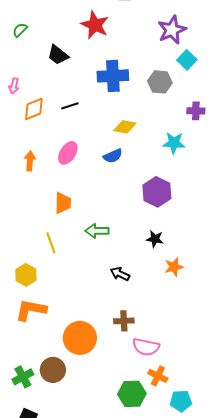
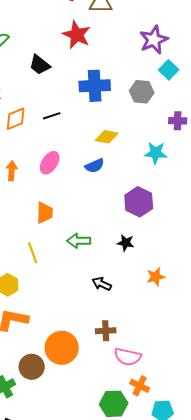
black star: (155, 239) -> (126, 243), moved
brown circle: (53, 370) -> (32, 367), moved

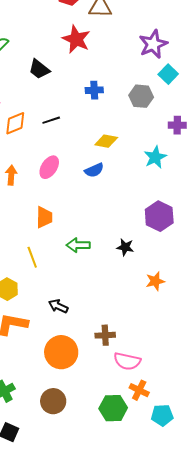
blue cross: (95, 86) -> (94, 90), size x0.6
cyan star: (156, 153) -> (155, 157), turned -30
purple hexagon: (139, 202) -> (159, 216), moved
black arrow: (102, 284) -> (58, 306), moved
brown circle: (32, 367) -> (53, 401), moved

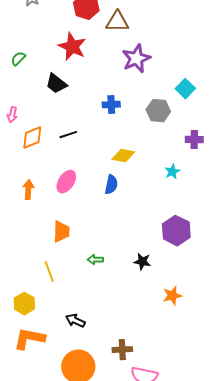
red star: (76, 39) -> (72, 47), moved
purple star: (153, 44) -> (136, 59), moved
cyan star: (155, 157) -> (172, 172), size x0.7
blue semicircle: (94, 170) -> (111, 185), turned -54
green arrow: (78, 245) -> (95, 260), size x0.7

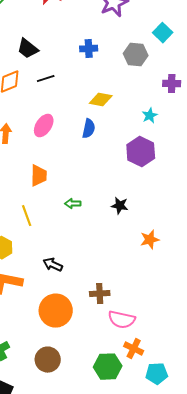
black trapezoid: (56, 84) -> (28, 49), moved
purple hexagon: (176, 231) -> (141, 152), moved

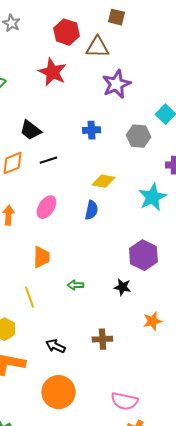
cyan star: (150, 116) -> (152, 197), size x1.8
purple hexagon: (141, 152) -> (143, 255), moved
brown cross: (100, 294) -> (102, 339), moved

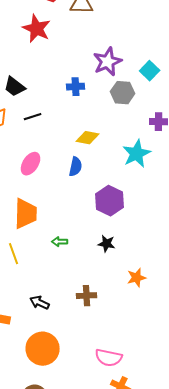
purple star: (116, 84) -> (108, 62), moved
purple hexagon: (143, 255) -> (110, 201), moved
orange trapezoid: (41, 257) -> (26, 214), size x1.4

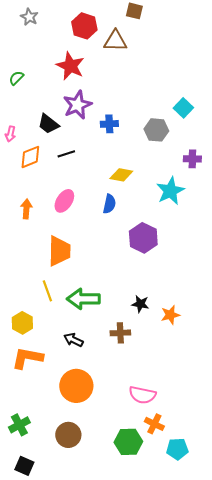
purple star: (108, 62) -> (77, 105), moved
green arrow: (60, 242) -> (83, 299), moved, size x2.0
black star: (107, 244) -> (140, 304), moved

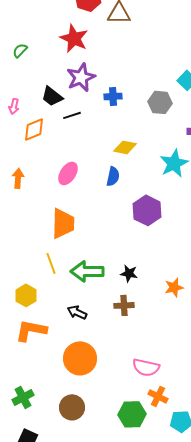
black line: (66, 154) -> (72, 115), moved
orange arrow: (26, 209) -> (18, 178), moved
black star: (140, 304) -> (129, 273), moved

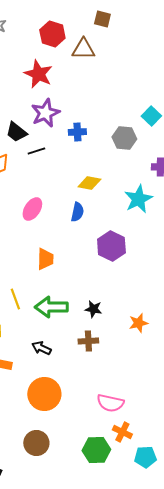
orange trapezoid: (63, 223) -> (45, 259), moved, size x0.7

